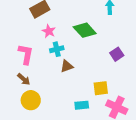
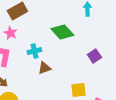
pink star: (49, 31) -> (10, 33), moved

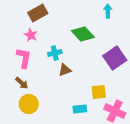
purple square: (94, 56) -> (115, 58), size x1.6

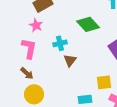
brown triangle: (65, 70) -> (70, 60), turned -32

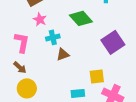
pink star: (36, 25) -> (40, 19), moved
brown triangle: (70, 60) -> (63, 54), turned 32

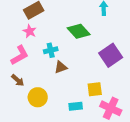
pink star: (40, 19) -> (30, 31), moved
pink L-shape: (22, 42) -> (20, 55), turned 50
yellow circle: (27, 88) -> (38, 97), moved

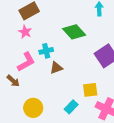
pink L-shape: (20, 55) -> (26, 62), moved
yellow circle: (38, 97) -> (33, 108), moved
cyan rectangle: (76, 106) -> (71, 107), turned -40

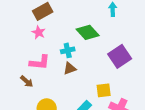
cyan cross: (46, 51) -> (68, 50), moved
pink L-shape: (26, 62) -> (40, 62), turned 35

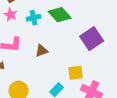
cyan cross: (68, 50) -> (34, 18), moved

